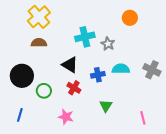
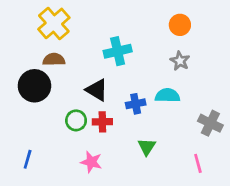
gray star: (108, 44) -> (180, 61), moved
gray cross: (152, 70) -> (210, 123), moved
black circle: (22, 76) -> (34, 86), moved
red cross: (74, 88) -> (102, 122), turned -32
green circle: (44, 91) -> (76, 120), moved

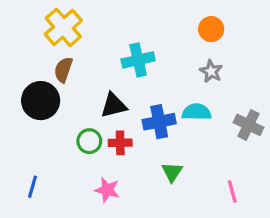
brown semicircle: (54, 59) -> (63, 70), turned -70
black triangle: (97, 90) -> (114, 105), turned -45
blue cross: (136, 104) -> (159, 122), size x1.4
gray cross: (210, 123) -> (248, 125), moved

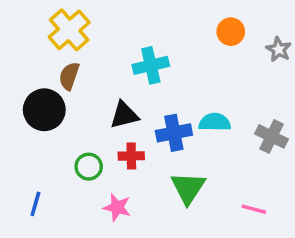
gray star: (211, 71) -> (279, 49), moved
green circle: (89, 141) -> (89, 167), moved
green triangle: (172, 172) -> (188, 188), size x1.5
pink line: (232, 192) -> (254, 209), turned -60

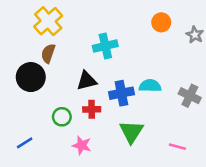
blue line: (35, 204) -> (25, 143), turned 42

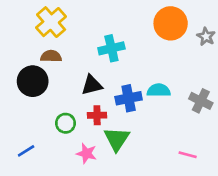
orange circle: (161, 22) -> (171, 23), size x1.6
brown semicircle: (48, 53) -> (51, 56), turned 72
green triangle: (131, 132) -> (117, 139), moved

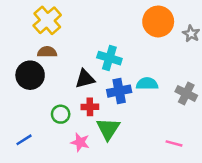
cyan cross: (111, 48) -> (109, 58), moved, turned 30

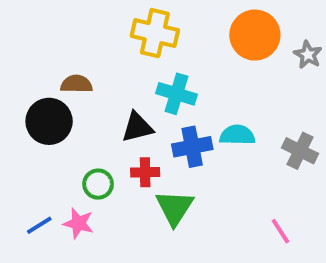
yellow cross: (47, 20) -> (155, 33), moved, turned -36
pink star: (80, 142) -> (78, 223), moved
pink line: (174, 143) -> (280, 231), turned 42

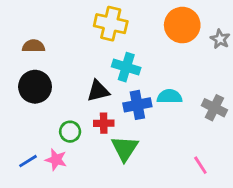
brown semicircle: (76, 84) -> (34, 46), moved

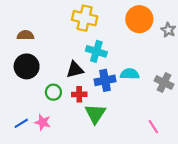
green circle: (70, 132) -> (53, 92), moved

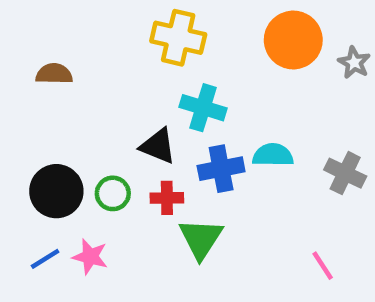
black circle: (27, 66) -> (56, 191), moved
black triangle: (75, 70) -> (158, 146), turned 36

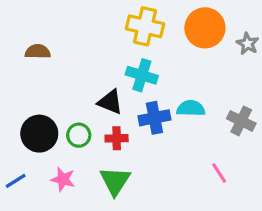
yellow cross: (178, 38) -> (145, 26), moved
green triangle: (201, 239) -> (115, 181), moved
blue line: (45, 259) -> (16, 181), moved
pink line: (323, 266) -> (219, 173), moved

